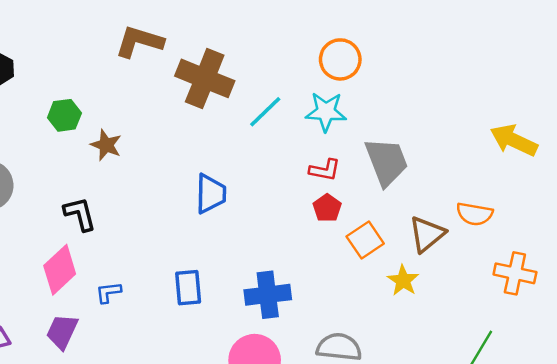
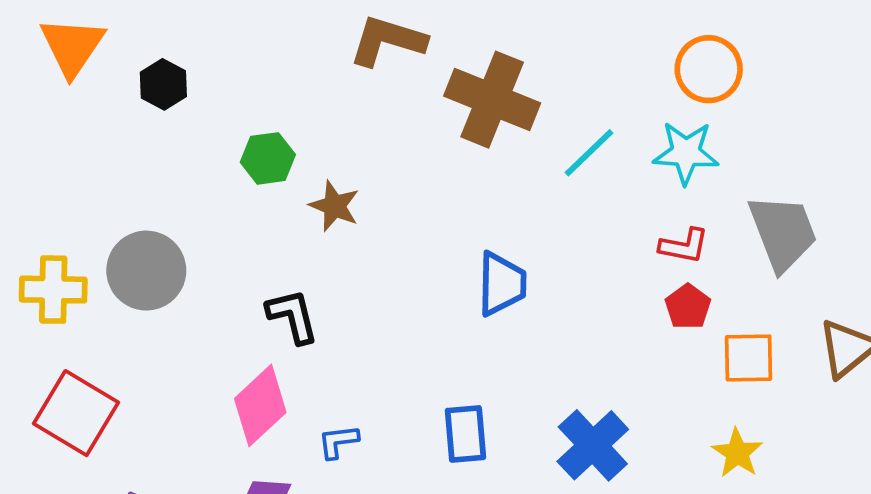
orange square: (365, 240) -> (749, 358), turned 33
yellow star: (403, 280) -> (737, 453), moved
blue cross: (268, 295) -> (593, 445), turned -36

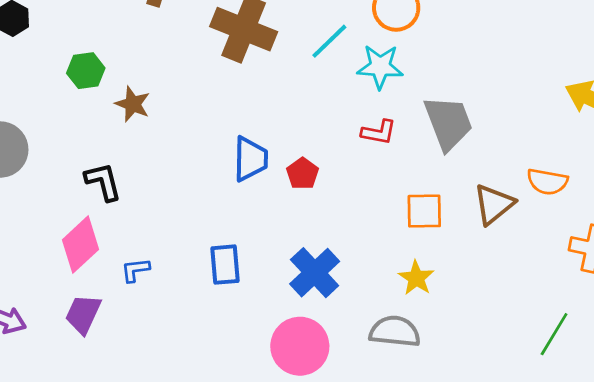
cyan line: (589, 153) -> (329, 41), moved
red pentagon: (688, 307) -> (303, 174), moved

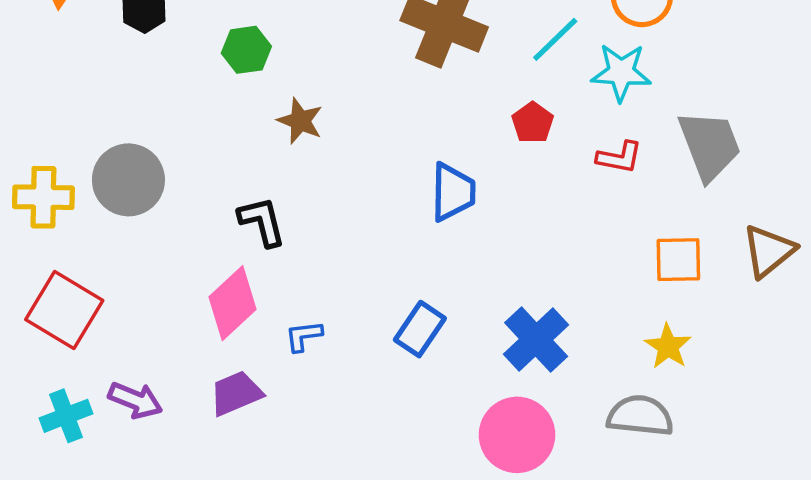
green hexagon: (86, 71) -> (246, 50), moved
red pentagon: (303, 174) -> (533, 123), moved
blue rectangle: (225, 265) -> (420, 329), turned 39
purple trapezoid: (83, 314) -> (236, 393), turned 42

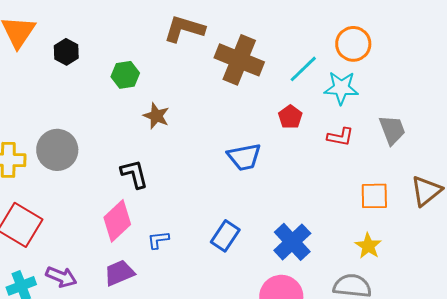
gray trapezoid: (710, 145) -> (392, 130), size x0.7
blue trapezoid: (453, 192) -> (244, 157), turned 78

